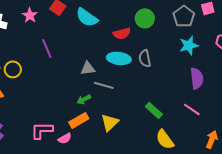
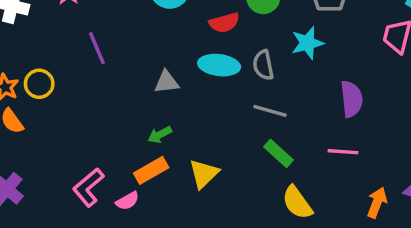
cyan star: (189, 45) -> (307, 43), moved
gray line: (104, 85) -> (270, 111), moved
pink line: (192, 109) -> (343, 152), turned -30
pink L-shape: (42, 130) -> (88, 187), turned -40

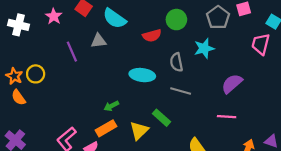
cyan ellipse: (219, 65) -> (142, 75), moved
gray triangle: (166, 82) -> (99, 41), moved
purple semicircle: (352, 99) -> (232, 84), turned -125
green rectangle: (279, 153) -> (161, 118), moved

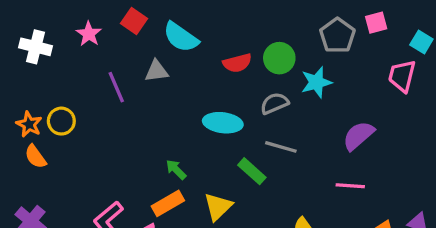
green circle: (176, 20) -> (279, 58), moved
gray semicircle: (176, 62) -> (274, 103), turned 78
green arrow: (111, 106) -> (176, 170), turned 72
green rectangle: (161, 118) -> (252, 171), moved

